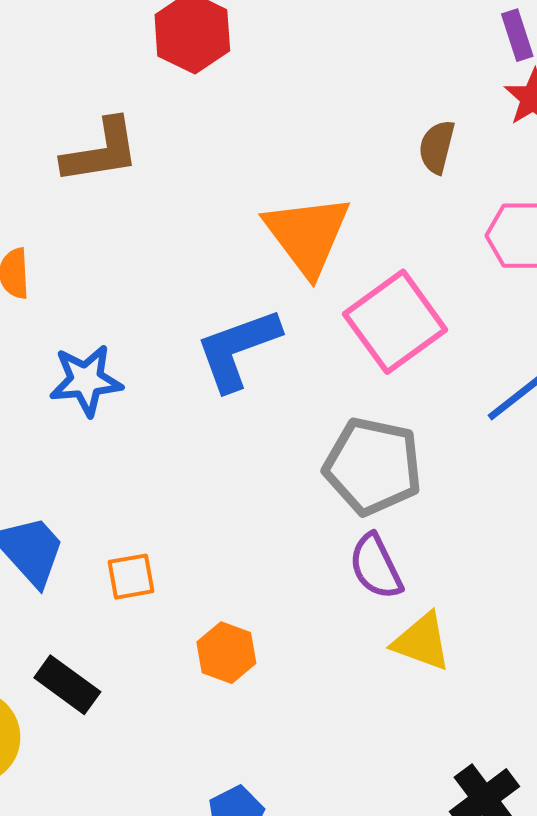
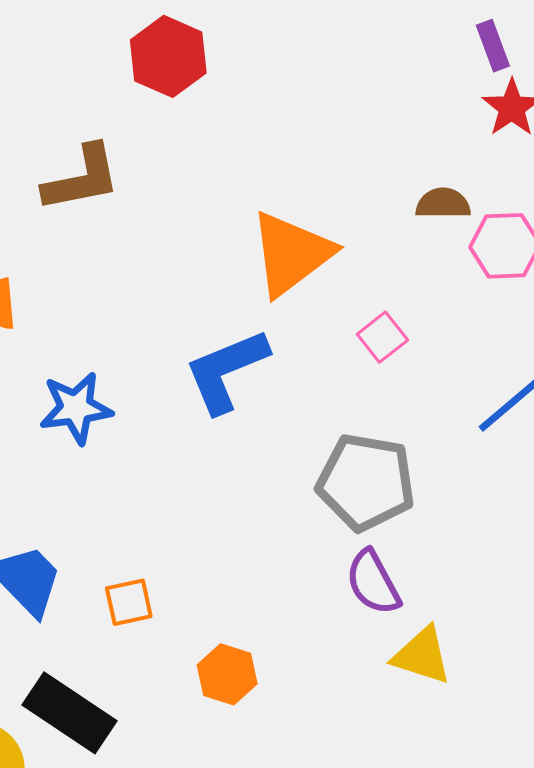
brown semicircle: (437, 147) -> (443, 203), moved, turned 78
orange triangle: (307, 235) -> (291, 254), turned 32
pink square: (395, 322) -> (382, 337), size x0.5
black rectangle: (67, 685) -> (70, 713), size x1.4

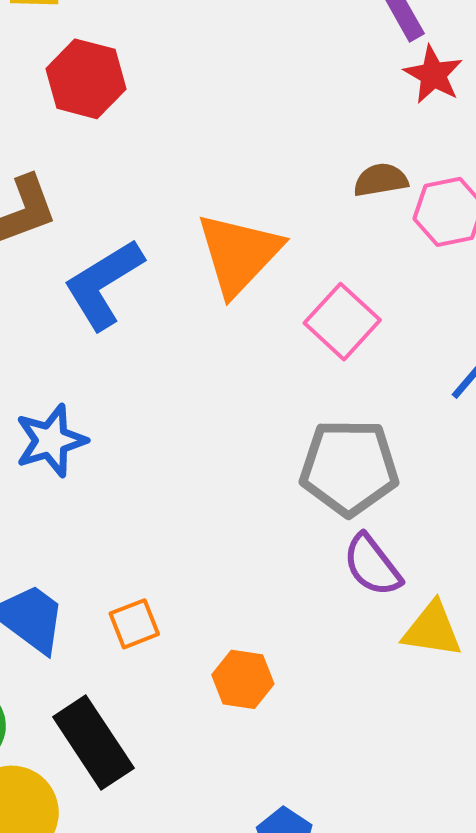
pink square: (382, 337) -> (342, 322), size x1.5
blue L-shape: (226, 371) -> (104, 284), moved
black rectangle: (70, 713) -> (93, 743), turned 32

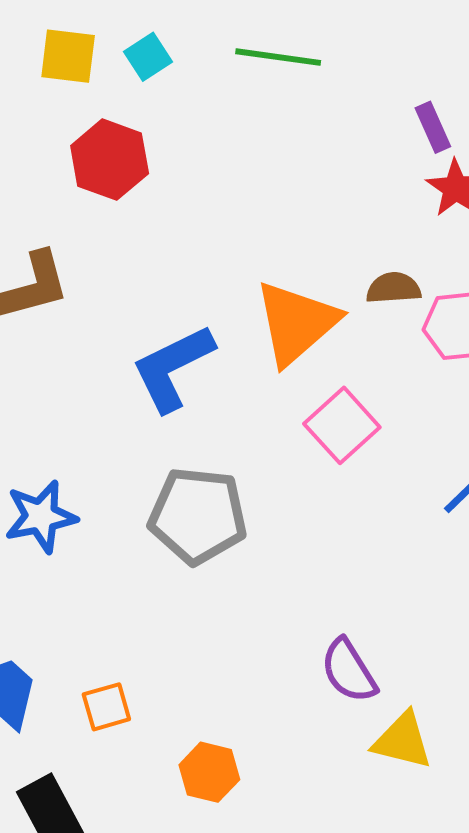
orange triangle: (239, 254) -> (296, 323), moved
blue L-shape: (104, 284) -> (173, 368), moved
gray pentagon: (349, 467) -> (198, 516), moved

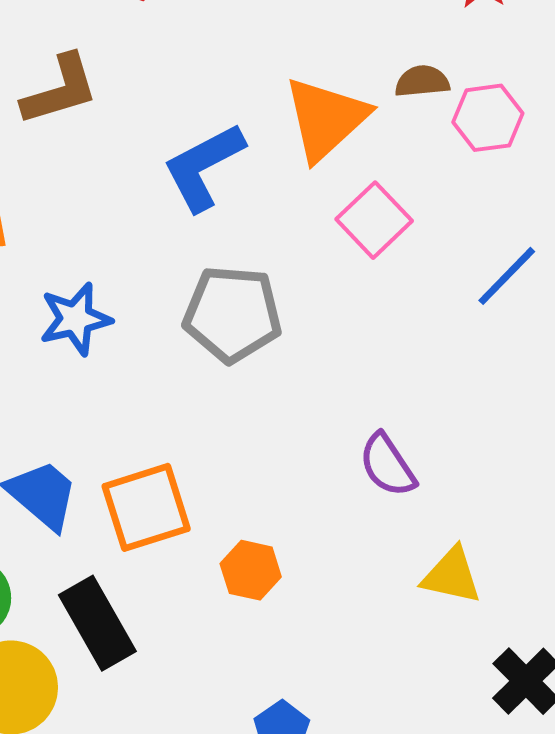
orange square: (106, 707) -> (146, 507), size x1.8
yellow triangle: (403, 741) -> (452, 576), moved

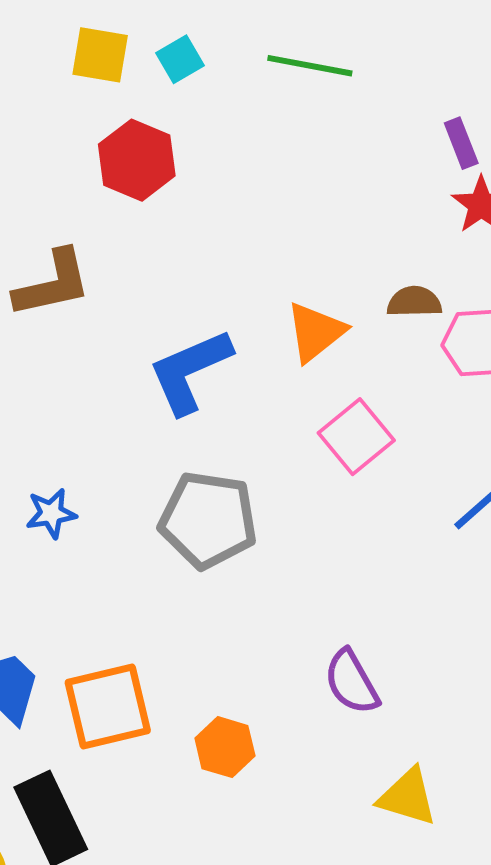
orange triangle: (326, 119) -> (316, 332), size x0.7
blue star: (75, 319) -> (51, 513), size x0.7
orange hexagon: (251, 570) -> (225, 747), moved

